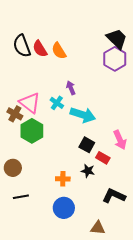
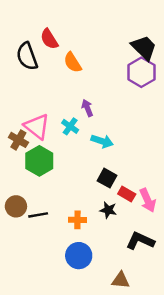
red semicircle: (40, 49) -> (49, 39), moved
cyan arrow: (83, 115) -> (102, 141), size x0.7
pink arrow: (120, 140) -> (148, 200), moved
black line: (21, 197) -> (38, 215), moved

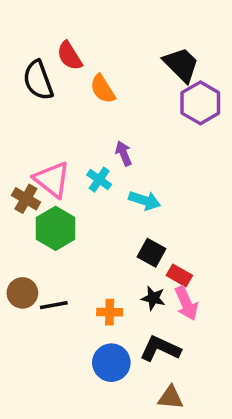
black trapezoid: (144, 48) -> (181, 65), moved
pink arrow: (148, 200) -> (186, 303), moved
black L-shape: (140, 241) -> (160, 349), moved

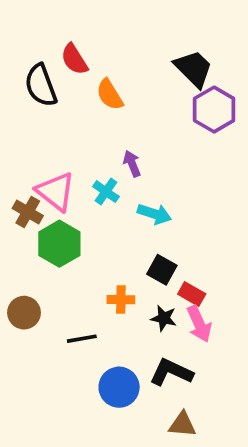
black line: (54, 305) -> (82, 339), moved
orange cross: (110, 312) -> (121, 300), moved

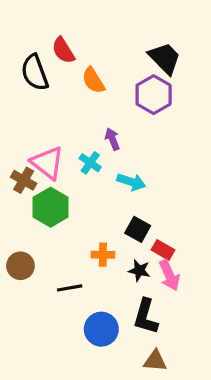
purple hexagon: (214, 110) -> (154, 95), moved
black L-shape: (171, 372) -> (146, 316), turned -99

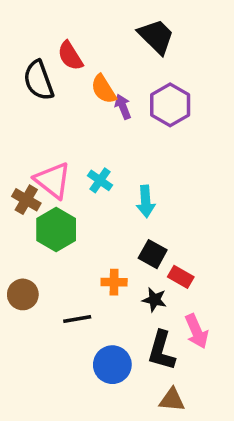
black trapezoid: (165, 58) -> (156, 36), moved
purple arrow: (112, 139) -> (123, 107), moved
cyan arrow: (131, 182) -> (146, 201), turned 68
pink arrow: (169, 275) -> (197, 331), moved

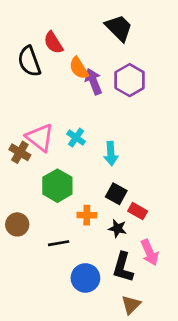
purple arrow: (123, 107) -> (93, 81), size x1.4
green hexagon: (56, 230) -> (57, 186), moved
brown triangle: (172, 400) -> (131, 305), turned -50

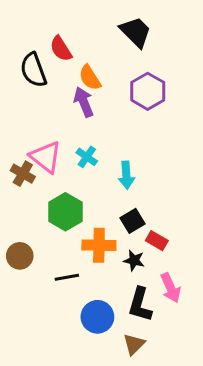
purple arrow: (93, 81) -> (84, 102), moved
black square: (116, 194) -> (132, 221), turned 30
orange cross: (87, 215) -> (99, 245), size x1.5
brown triangle: (131, 305) -> (134, 344), moved

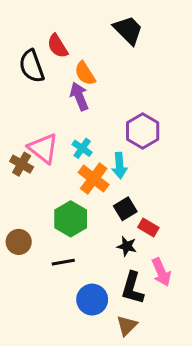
purple hexagon: (148, 91) -> (143, 131), moved
green hexagon: (65, 212) -> (71, 219), moved
orange cross: (99, 245) -> (94, 179), moved, turned 36

